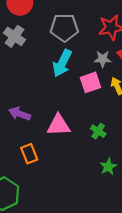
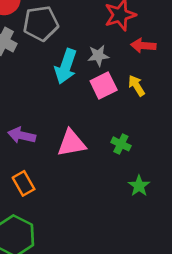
gray pentagon: (64, 28) -> (41, 23), moved
gray star: (103, 59) -> (98, 56), moved
orange rectangle: (29, 154) -> (24, 183), moved

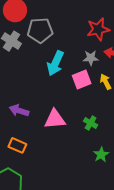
gray star: (98, 56) -> (91, 58), moved
orange rectangle: (24, 183) -> (17, 145), turned -42

